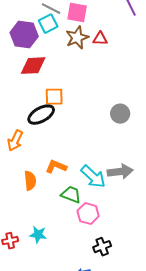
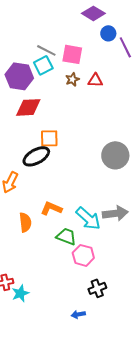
brown star: (77, 38) -> (72, 79), size x0.6
gray circle: (120, 114) -> (115, 155), size x1.4
cyan star: (38, 235) -> (20, 293), moved, turned -30

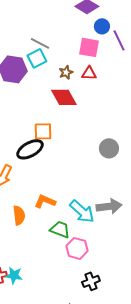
pink square: (72, 54) -> (89, 47), moved
red diamond: (28, 107) -> (64, 97), moved, turned 64
gray circle: (115, 155) -> (109, 148), size x0.7
cyan star: (20, 293) -> (14, 275), moved, turned 30

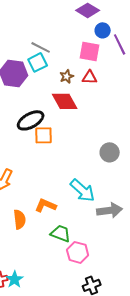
black ellipse: (30, 149) -> (31, 120), moved
cyan arrow: (82, 211) -> (83, 190), moved
cyan star: (14, 275) -> (15, 279), turned 30

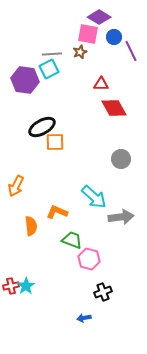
gray line: (41, 47) -> (52, 54), turned -30
pink square: (90, 51) -> (88, 34), moved
brown star: (67, 76) -> (80, 52), moved
red diamond: (65, 101) -> (114, 108), moved

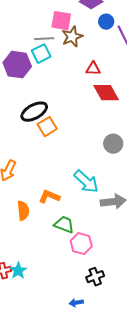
pink square: (88, 34) -> (61, 21), moved
brown star: (80, 52) -> (72, 37), size x1.5
orange square: (55, 142) -> (47, 127), turned -30

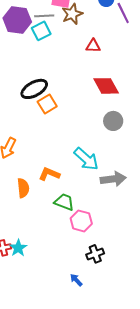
purple hexagon: (17, 65) -> (17, 20), moved
red diamond: (106, 93) -> (106, 86), moved
blue arrow: (76, 303) -> (76, 280), turned 56

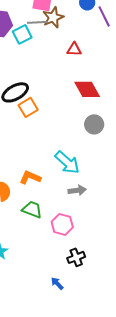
gray line: (44, 16) -> (37, 22), moved
gray arrow: (113, 179) -> (77, 190), moved, size x0.7
green trapezoid: (64, 202) -> (32, 209), moved

